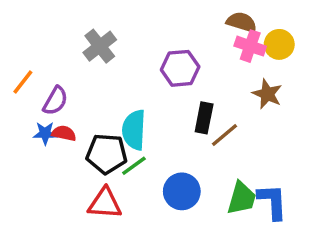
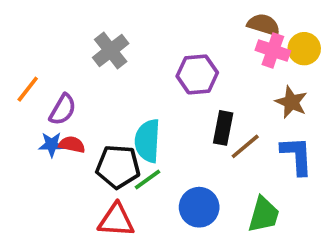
blue L-shape: (272, 202) -> (297, 156), moved

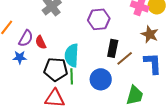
red semicircle: (72, 145) -> (41, 42), moved, turned -128
green line: (147, 180) -> (72, 76), turned -56
blue circle: (199, 207) -> (101, 79), moved

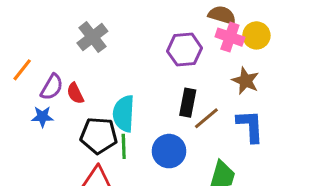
purple hexagon: (99, 19) -> (185, 50), moved

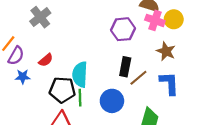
gray cross: (92, 37) -> (40, 17), moved
purple semicircle: (52, 87) -> (16, 56), moved
red semicircle: (75, 93) -> (46, 60), turned -104

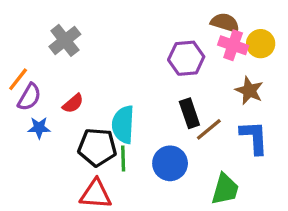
black rectangle: (125, 67) -> (189, 113), turned -30

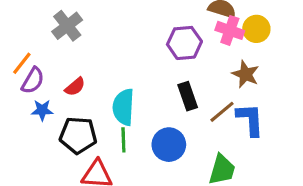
brown line: (209, 129) -> (222, 112), moved
black pentagon: (97, 147) -> (78, 135), moved

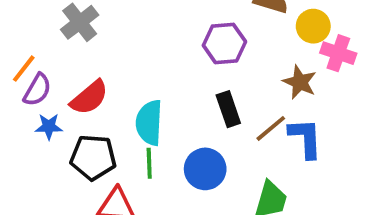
pink cross: (230, 30) -> (338, 53), moved
red semicircle: (75, 87) -> (89, 98), size x1.5

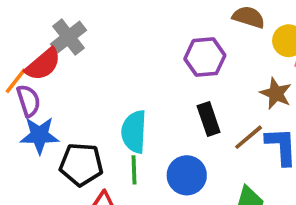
purple semicircle: (37, 90) -> (29, 101), turned -48
red semicircle: (89, 98) -> (43, 64), moved
blue star: (49, 126) -> (39, 135), size x1.5

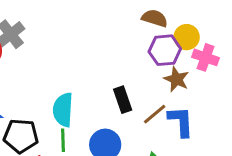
purple hexagon: (205, 57) -> (165, 50), moved

